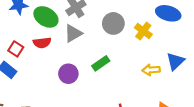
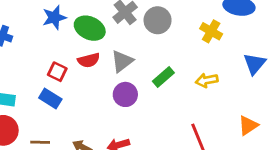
gray circle: (113, 23) -> (158, 20), moved
gray triangle: (73, 33) -> (122, 61), moved
yellow arrow: (151, 70) -> (207, 80), moved

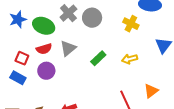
purple circle: (125, 94) -> (46, 71), moved
orange triangle: (248, 125) -> (151, 91), moved

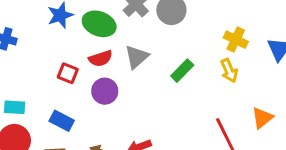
yellow cross: (131, 24) -> (236, 40), moved
yellow arrow: (130, 59) -> (229, 71), turned -98
blue rectangle: (18, 78) -> (62, 121), moved

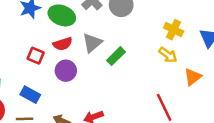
green rectangle: (182, 71) -> (116, 56), moved
yellow arrow: (229, 71) -> (168, 55), turned -30
orange triangle: (262, 118) -> (193, 77), moved

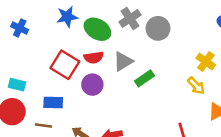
red square: (36, 56) -> (65, 65), size x1.6
blue rectangle: (30, 95) -> (53, 102), turned -36

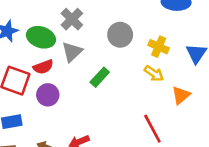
gray circle: (158, 28) -> (120, 35), moved
gray triangle: (123, 61) -> (72, 52), moved

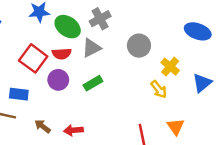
green rectangle: (100, 77) -> (93, 83), moved
orange triangle: (181, 95) -> (176, 127), moved, turned -42

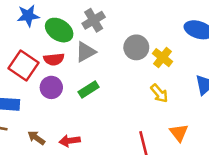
yellow cross: (170, 67) -> (162, 58), moved

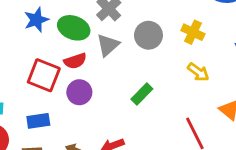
gray circle: (136, 47) -> (148, 35), moved
green rectangle: (89, 90) -> (142, 94), moved

